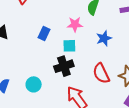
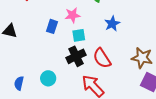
pink star: (75, 24) -> (72, 15), moved
red semicircle: (101, 73) -> (102, 58), moved

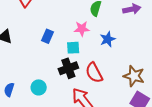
pink star: (72, 15) -> (82, 29), moved

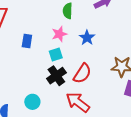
blue rectangle: (47, 36) -> (27, 41), moved
red semicircle: (94, 73) -> (82, 74), turned -105

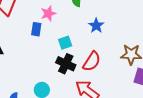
pink star: (59, 34) -> (48, 14), moved
black cross: (56, 76) -> (66, 64), turned -30

